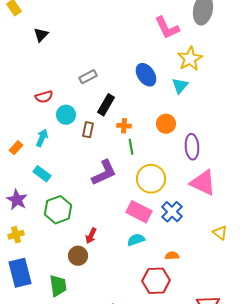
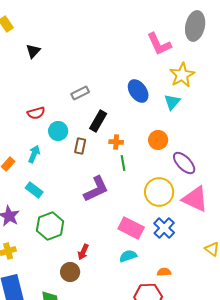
purple ellipse: (192, 147) -> (184, 163), turned -40
yellow circle: (151, 179) -> (159, 192), moved

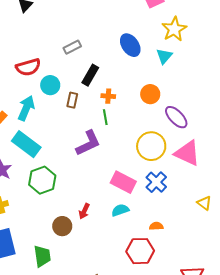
red semicircle: (36, 113) -> (28, 67), size x1.4
cyan arrow: (34, 154) -> (26, 108), size x1.4
green line: (123, 163) -> (105, 117), moved
cyan rectangle: (34, 190) -> (26, 144), size x1.6
red arrow: (83, 252) -> (84, 211), moved

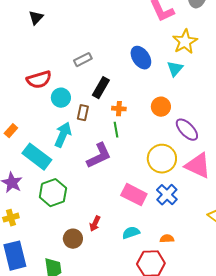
cyan arrow: (26, 108) -> (63, 135), moved
cyan semicircle: (120, 210) -> (131, 233), moved

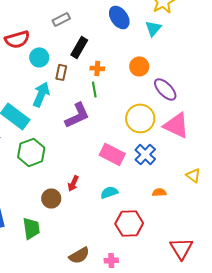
orange semicircle: (167, 239) -> (159, 192), moved

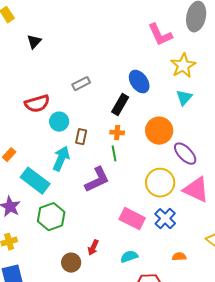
cyan triangle: (153, 28) -> (184, 98), moved
black rectangle: (79, 47) -> (120, 105), moved
orange circle: (139, 66) -> (159, 131), size x1.4

